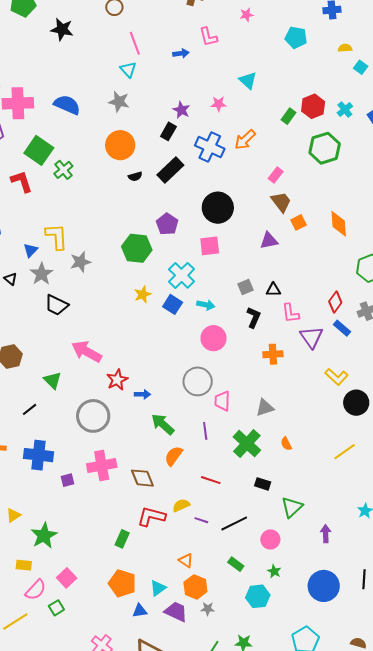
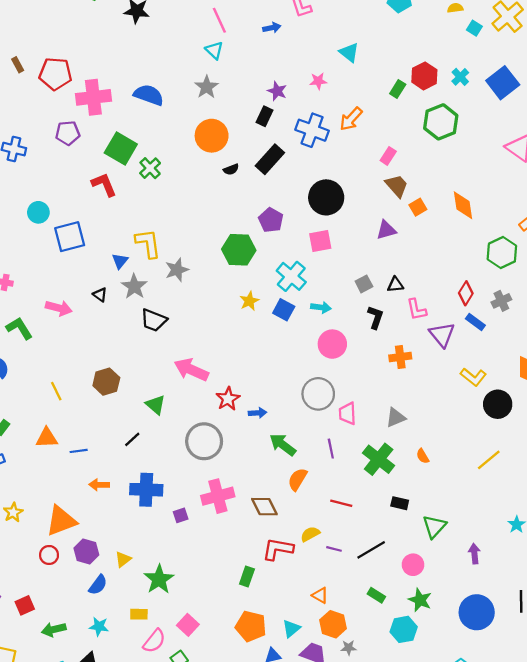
gray star: (119, 102) -> (207, 87), turned 30
green star: (274, 571) -> (420, 600), size x1.5

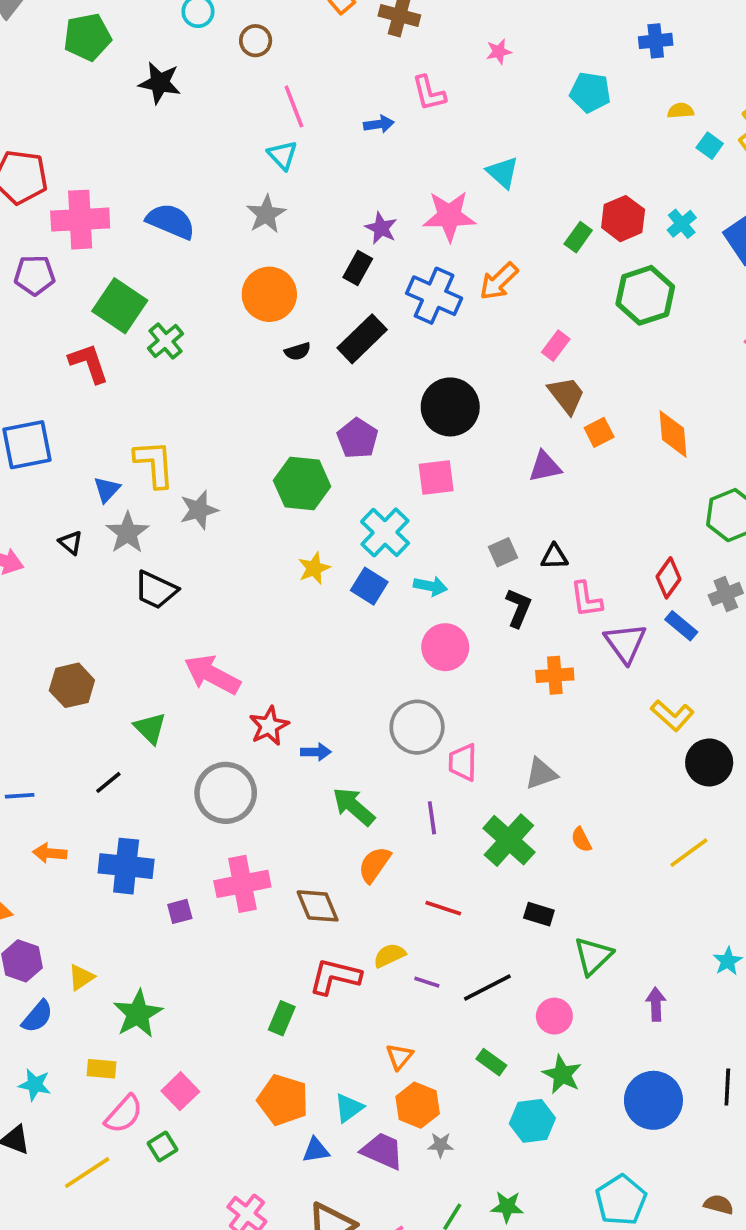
pink star: (318, 81) -> (449, 216), size x1.8
orange triangle: (320, 595) -> (399, 1057), turned 36

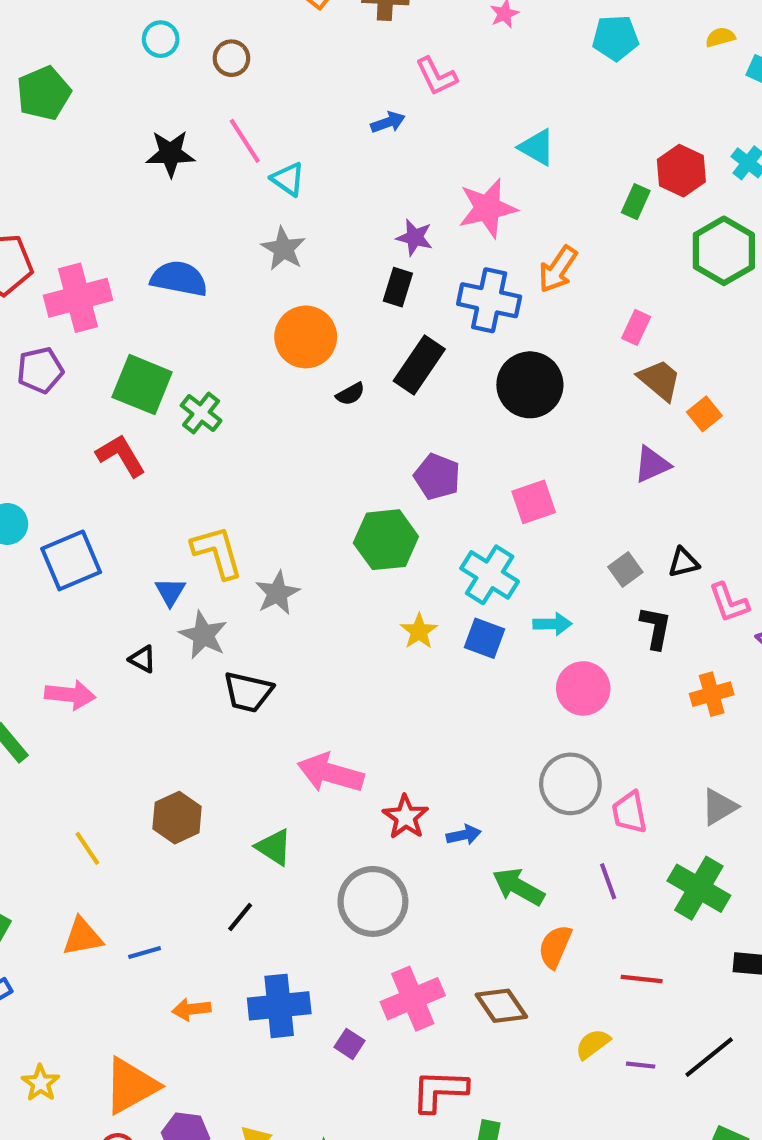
black star: (160, 83) -> (170, 154), moved
pink line: (294, 106) -> (245, 141), moved
black circle: (450, 407) -> (530, 385), moved
purple square: (180, 911) -> (350, 1044), turned -30
red L-shape: (335, 977) -> (439, 1091), moved

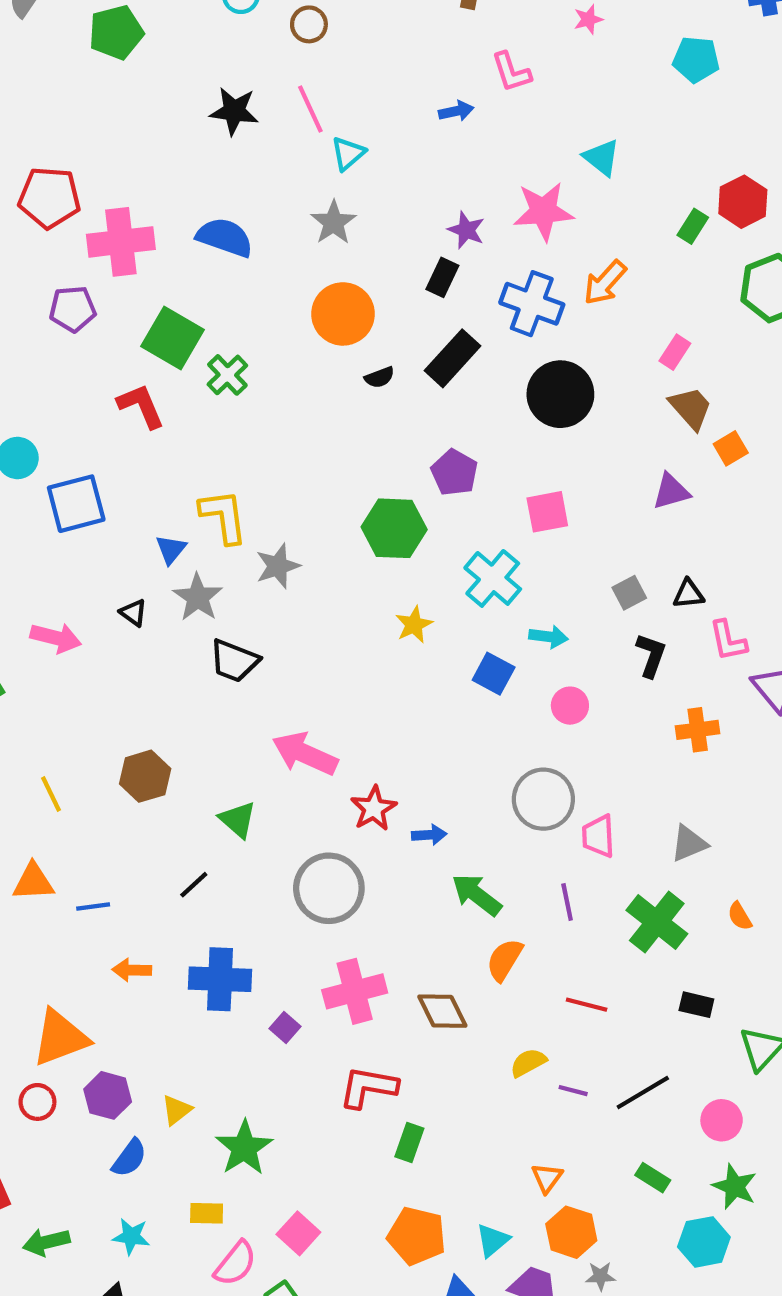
cyan triangle: (288, 179) -> (348, 154), turned 36
blue square: (485, 638) -> (494, 674), moved
pink circle: (583, 688) -> (570, 706), size x0.7

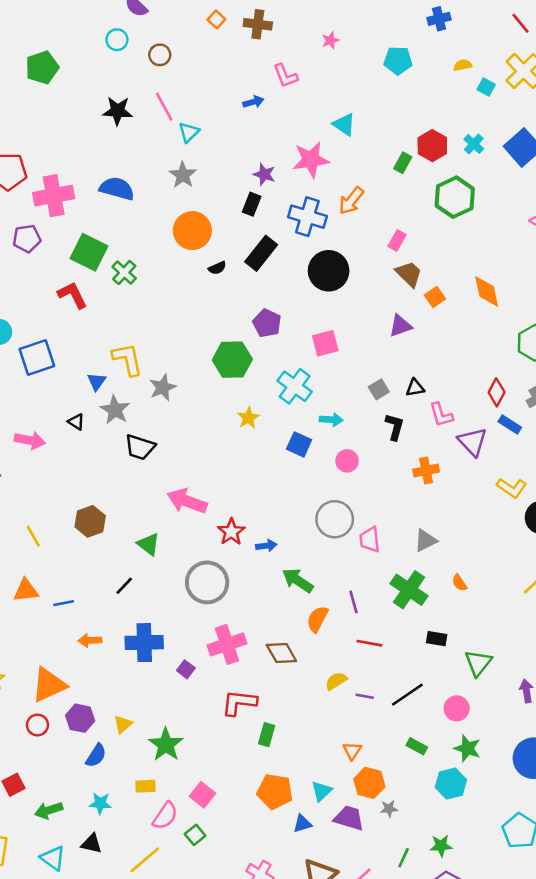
purple line: (567, 902) -> (353, 602), moved

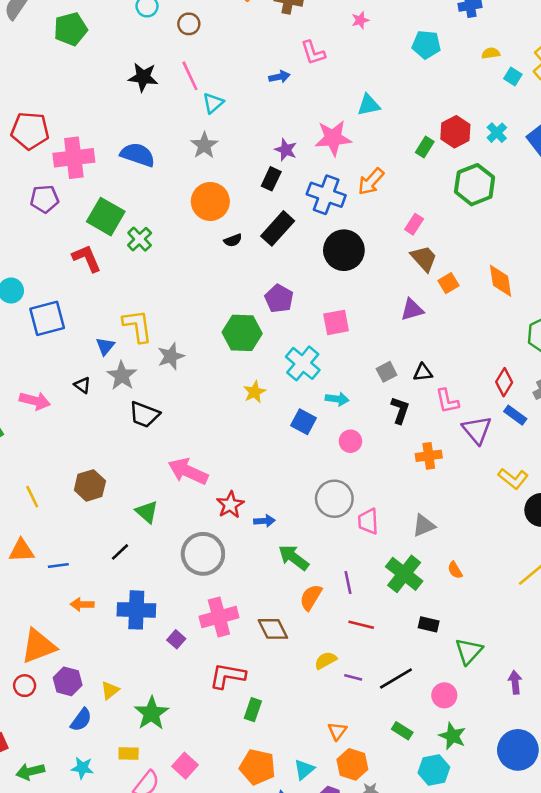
cyan triangle: (344, 124) -> (369, 105), turned -50

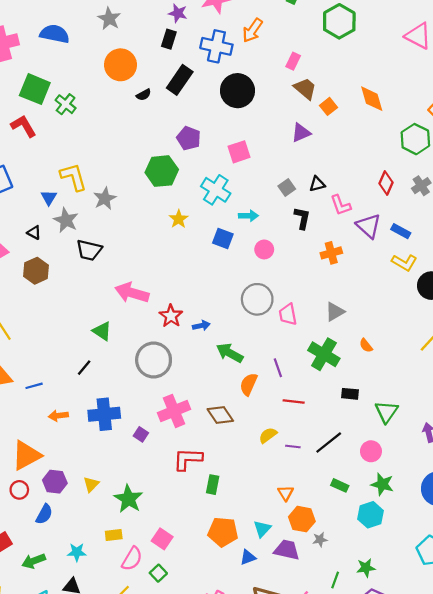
blue rectangle: (515, 415) -> (401, 231), moved
brown hexagon: (90, 485) -> (36, 271), moved
blue semicircle: (81, 720) -> (44, 514), moved

